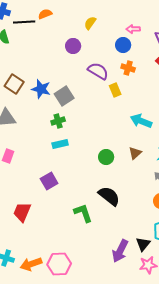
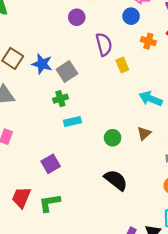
orange cross: (128, 68) -> (148, 41), moved
purple semicircle: (98, 71) -> (104, 44), turned 45
cyan rectangle: (60, 144) -> (72, 121), moved
green L-shape: (83, 213) -> (50, 203), moved, turned -80

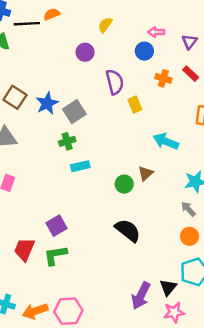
blue star: (42, 64) -> (47, 103), turned 30
brown triangle: (144, 133) -> (146, 173), moved
purple square: (51, 164) -> (57, 226), moved

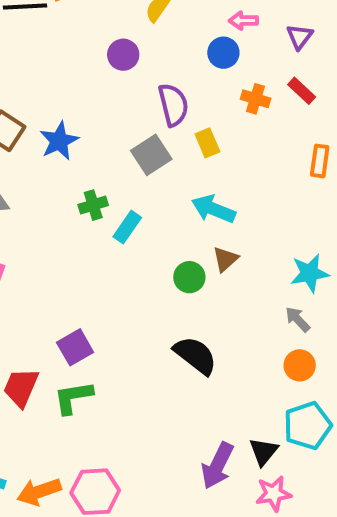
gray square: (74, 112) -> (151, 155), moved
cyan arrow: (166, 141) -> (213, 209), moved
cyan rectangle: (80, 166) -> (127, 227), moved, turned -42

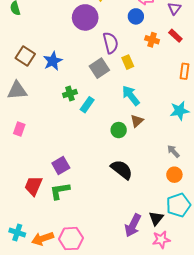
purple circle: (123, 55) -> (85, 17), size x1.6
cyan arrow: (213, 209) -> (131, 96), turned 30
cyan star: (310, 273) -> (179, 111), moved

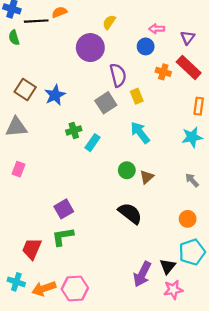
red rectangle: (175, 36) -> (189, 67), size x1.6
cyan star: (179, 111) -> (192, 137), moved
brown triangle: (137, 121) -> (147, 177), moved
gray arrow: (173, 151) -> (192, 180), moved
red trapezoid: (33, 186) -> (32, 249), moved

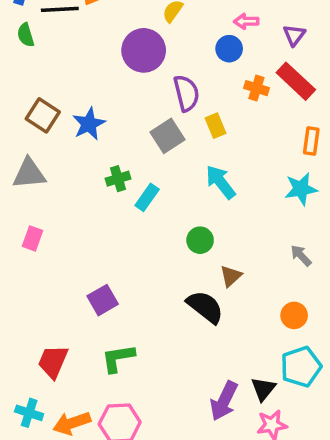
brown triangle: (147, 177) -> (231, 276), moved
green L-shape: (63, 237) -> (118, 358), moved

